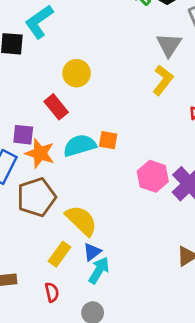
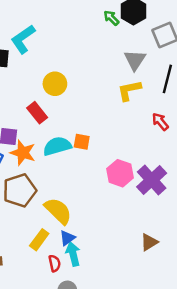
yellow L-shape: (163, 80) -> (129, 90), turned -140
cyan arrow: (99, 270) -> (73, 254), turned -45
red semicircle: (52, 292) -> (55, 263), moved

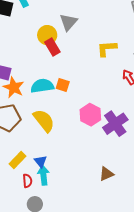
gray triangle: (135, 60) -> (68, 22), moved
red rectangle: (37, 113) -> (52, 47), moved
yellow semicircle: (58, 211) -> (44, 121), moved
blue triangle: (67, 238) -> (41, 162), turned -40

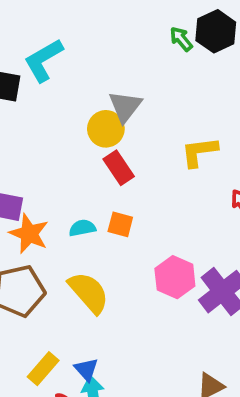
yellow circle: (47, 35) -> (106, 129), moved
red rectangle: (52, 47) -> (119, 168), moved
cyan semicircle: (42, 86) -> (82, 228), size x0.6

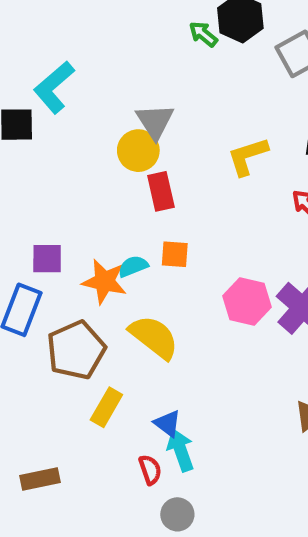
red rectangle: (119, 168) -> (161, 191), turned 32
orange star: (29, 234) -> (104, 281), moved
yellow rectangle: (43, 369) -> (106, 407), moved

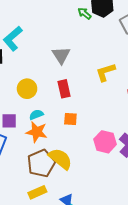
yellow circle: (138, 151) -> (27, 89), moved
cyan semicircle: (133, 266) -> (36, 115), moved
brown pentagon: (76, 350) -> (41, 163), moved
yellow rectangle: (106, 407) -> (37, 192), turned 36

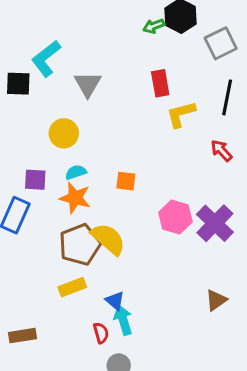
green arrow: (84, 13) -> (154, 26), turned -64
gray triangle: (61, 55) -> (88, 84), moved
red rectangle: (64, 89) -> (160, 83), moved

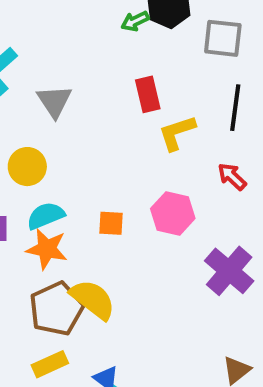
gray square: (221, 43) -> (223, 38), turned 36
cyan semicircle: (76, 172) -> (46, 216), size x1.4
pink hexagon: (175, 217) -> (173, 214), moved

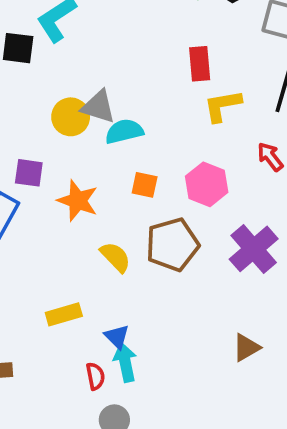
gray triangle: (54, 101) -> (98, 107), moved, turned -48
cyan semicircle: (46, 216) -> (124, 131), moved
yellow semicircle: (93, 299) -> (115, 257), size x0.7
brown pentagon: (56, 309) -> (172, 245), moved

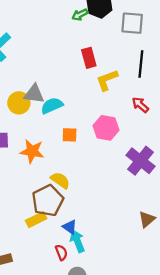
brown pentagon: (172, 245) -> (48, 201), moved

